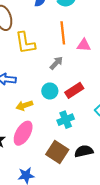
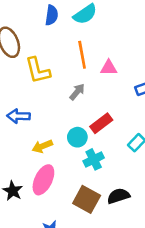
cyan circle: (50, 91) -> (77, 137), moved

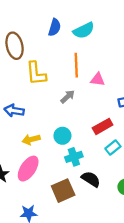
red rectangle: (101, 123) -> (103, 126), moved
black semicircle: (118, 196) -> (91, 179), moved, turned 42
brown square: (87, 199) -> (63, 191), turned 30

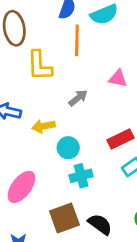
orange line: (76, 65) -> (77, 40), moved
yellow arrow: (31, 139) -> (43, 126), moved
black semicircle: (91, 179) -> (100, 224), moved

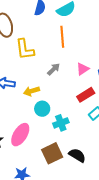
orange line: (77, 40) -> (62, 37), moved
pink triangle: (118, 78) -> (83, 69), moved, turned -40
cyan circle: (68, 148) -> (42, 109), moved

